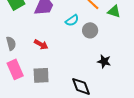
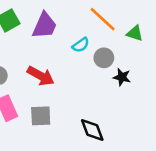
red arrow: (41, 44) -> (41, 76), size x1.5
black star: (104, 61) -> (122, 77), moved

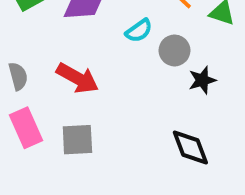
black star: (122, 77) -> (202, 80), turned -30
black diamond: (92, 130) -> (190, 147), moved

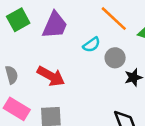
pink rectangle: (26, 128) -> (17, 109), turned -35

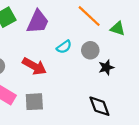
cyan semicircle: (91, 45) -> (64, 47), moved

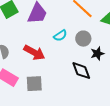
black diamond: (99, 106) -> (81, 71), moved

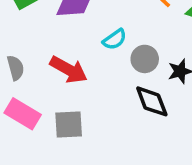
gray circle: (83, 39) -> (145, 59), moved

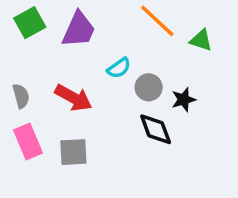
pink rectangle: (23, 114) -> (28, 142), turned 36

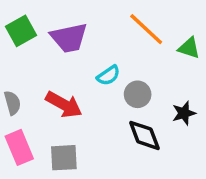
purple trapezoid: (79, 30) -> (69, 38), turned 54
black star: (184, 100) -> (184, 113), moved

